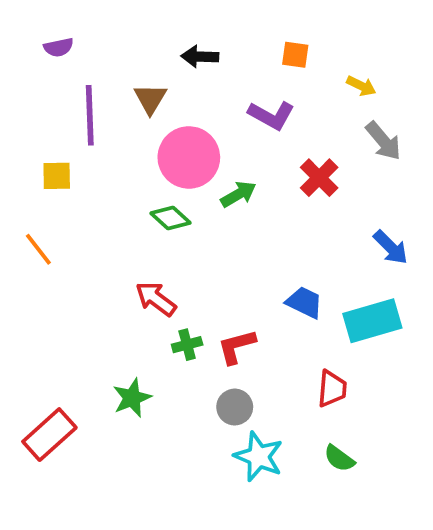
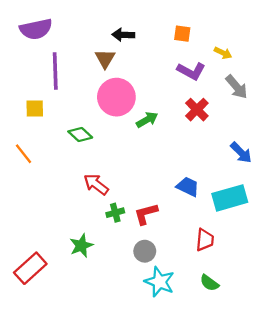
purple semicircle: (59, 47) -> (36, 29), size x1.8
brown triangle: (150, 99) -> (105, 59), moved
purple L-shape: (271, 115) -> (191, 71), moved
green diamond: (171, 218) -> (80, 134), moved

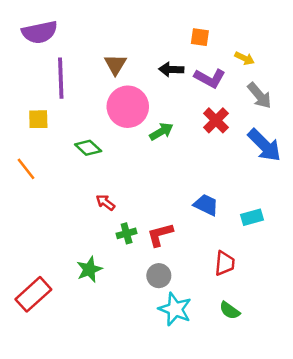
black arrow: (123, 35) -> (171, 69), moved
blue arrow: (241, 153) -> (264, 145), moved, size x1.4
red arrow: (96, 184) -> (105, 202), size x0.7
cyan rectangle: (230, 198) -> (252, 217), size x0.6

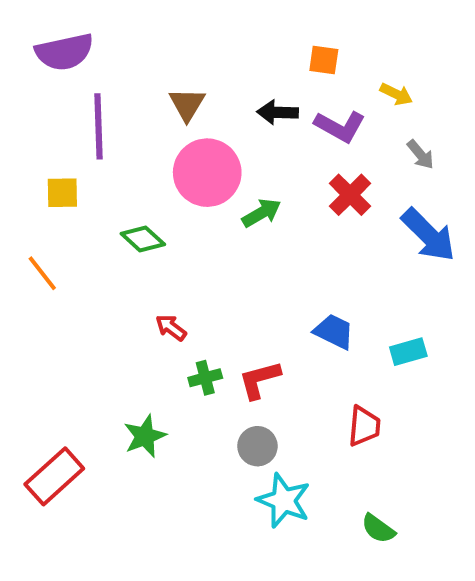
gray arrow: (259, 96) -> (420, 155), size x0.7
green semicircle: (230, 310) -> (378, 529), moved

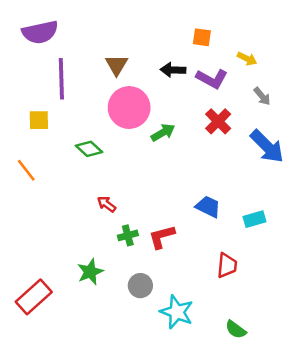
gray circle: (257, 446) -> (140, 286), moved

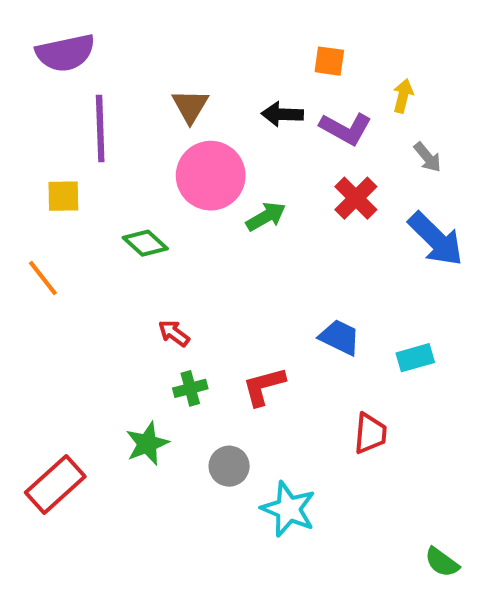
yellow arrow: (247, 59) -> (403, 96), turned -102
green cross: (128, 235) -> (190, 388), moved
green semicircle: (236, 329) -> (442, 562), moved

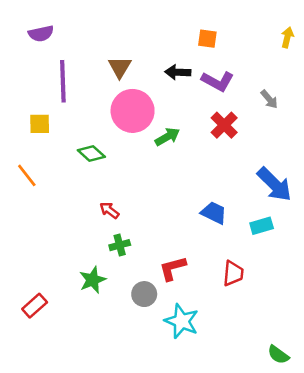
purple semicircle: (65, 53) -> (41, 34), size x0.7
yellow arrow: (403, 96) -> (287, 37), moved
blue arrow: (436, 239) -> (274, 184), moved
red L-shape: (264, 386) -> (173, 268), moved
red rectangle: (55, 485) -> (35, 306), size x0.7

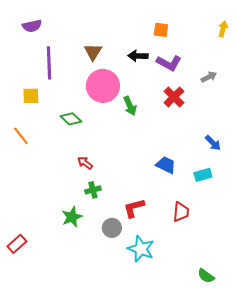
gray arrow: (269, 99) -> (209, 77), turned -77
green arrow: (167, 137) -> (130, 106), turned 96
blue arrow: (274, 184) -> (213, 143), size x0.6
red rectangle: (35, 306) -> (17, 244), moved
green semicircle: (278, 355) -> (206, 276), moved

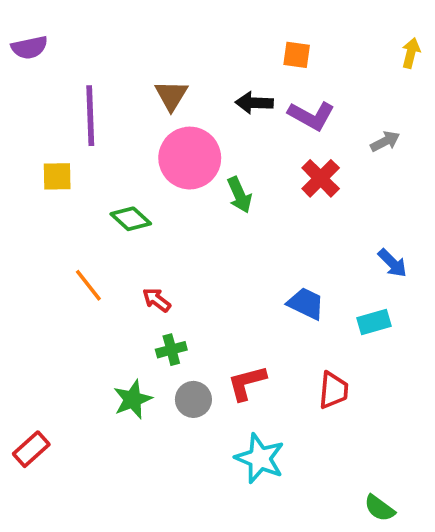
purple semicircle: (32, 26) -> (29, 47), moved
orange line: (21, 136) -> (88, 285), moved
gray circle: (112, 228) -> (193, 399), moved

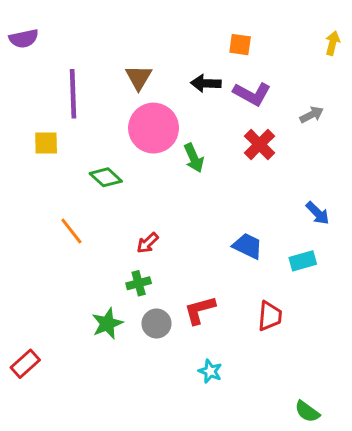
red arrow: (157, 300) -> (148, 243), moved, turned -80
cyan star: (260, 458) -> (210, 371), size x0.6

